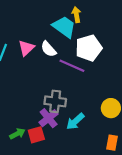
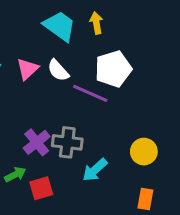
cyan trapezoid: (64, 27) -> (60, 26), moved
purple cross: (49, 118) -> (37, 142), moved
green arrow: (17, 134) -> (15, 174), moved

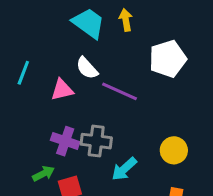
pink triangle: (28, 69) -> (62, 90), moved, turned 30
white pentagon: (113, 69) -> (168, 59), moved
purple cross: (37, 142) -> (65, 141), turned -32

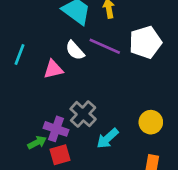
purple line: (120, 91) -> (105, 46), moved
purple cross: (65, 141) -> (56, 129), moved
gray cross: (96, 141) -> (83, 114), turned 35

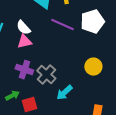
white semicircle: (75, 50) -> (23, 28), moved
yellow circle: (151, 122) -> (93, 67), moved
purple cross: (56, 129) -> (24, 70), moved

